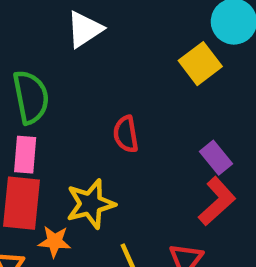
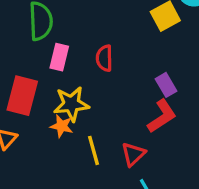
pink rectangle: (25, 155) -> (59, 57), moved
orange star: (55, 241) -> (62, 126), moved

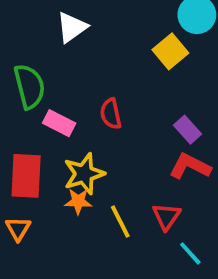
pink rectangle: (59, 57) -> (59, 123), turned -65
red L-shape: (162, 116) -> (190, 166), turned -108

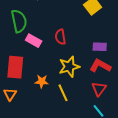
purple rectangle: (187, 130) -> (100, 47), turned -48
yellow star: (84, 174) -> (69, 67), moved
red triangle: (166, 216) -> (99, 89), moved

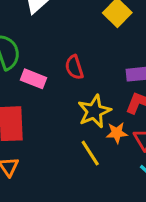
orange star: (42, 81) -> (117, 133), moved

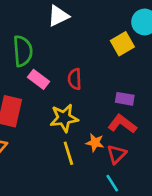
yellow star: (94, 111) -> (64, 118), moved

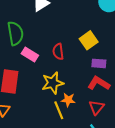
yellow square: (122, 44) -> (89, 40), moved
orange star: (95, 143) -> (68, 100), moved

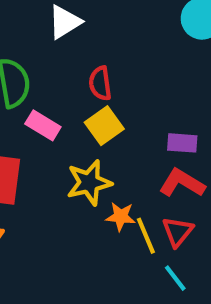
yellow square: (89, 40) -> (104, 126), moved
red semicircle: (58, 52) -> (100, 83), moved
yellow line: (59, 110) -> (146, 236), moved

